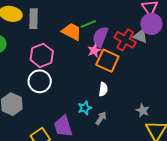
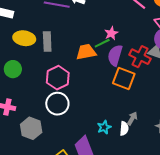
orange trapezoid: (72, 32) -> (86, 52), turned -35
pink star: (94, 50) -> (111, 33), moved
white semicircle: (103, 89) -> (124, 128), moved
gray arrow: (101, 118) -> (132, 119), moved

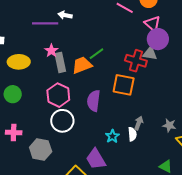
pink star: (111, 33) -> (51, 51), moved
gray rectangle: (47, 42) -> (60, 62), moved
purple semicircle: (115, 55) -> (94, 101), moved

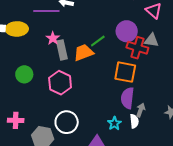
purple circle: (158, 39) -> (127, 31), moved
yellow ellipse: (19, 62) -> (17, 29), moved
green circle: (13, 94) -> (24, 74), moved
purple semicircle: (94, 101) -> (127, 98), moved
white circle: (62, 121) -> (67, 122), moved

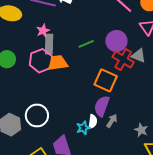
orange trapezoid: (84, 53) -> (58, 63), moved
pink hexagon: (60, 83) -> (41, 61), moved
white semicircle: (134, 121) -> (93, 121), moved

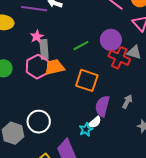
orange square: (106, 80) -> (87, 80), moved
white semicircle: (93, 121) -> (95, 122), turned 48
gray arrow: (112, 121) -> (127, 102), moved

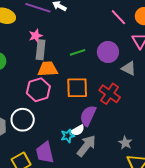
red cross: (119, 58) -> (110, 94), moved
pink hexagon: (37, 67) -> (38, 90), moved
orange square: (87, 80) -> (77, 88), turned -30
gray arrow: (127, 102) -> (86, 146), moved, size x1.6

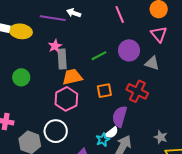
pink line: (118, 17) -> (120, 15), moved, turned 30
orange square: (77, 88) -> (104, 91), size x0.7

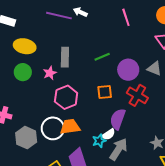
yellow ellipse: (21, 31) -> (25, 46), moved
pink star: (55, 46) -> (50, 73), moved
purple circle: (129, 50) -> (128, 70), moved
orange trapezoid: (72, 77) -> (70, 127), moved

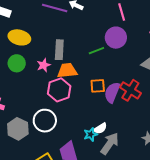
purple circle: (128, 70) -> (116, 38), moved
purple semicircle: (118, 119) -> (112, 92), moved
orange trapezoid: (70, 127) -> (67, 71), moved

